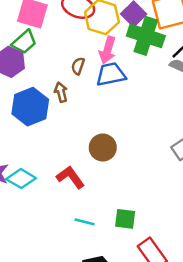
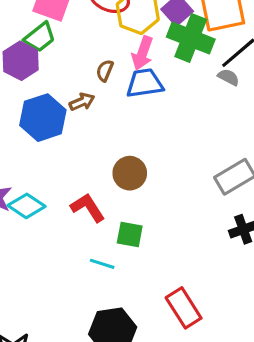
brown arrow: (61, 92) -> (82, 102), turned 78
green square: (125, 219) -> (130, 234), moved

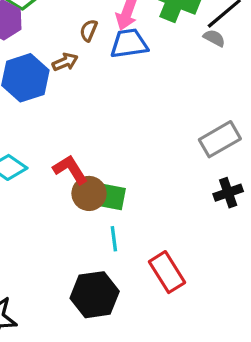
brown circle: (130, 173) -> (89, 193), moved
cyan line: (102, 264) -> (114, 239), moved, turned 65

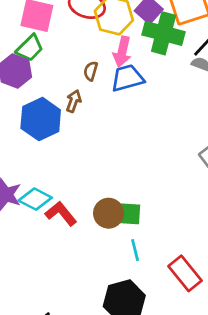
brown arrow: (65, 62) -> (74, 101), turned -40
red L-shape: (70, 170) -> (61, 214), moved

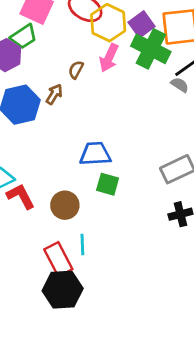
blue trapezoid: (127, 78) -> (95, 154), moved
green square: (130, 214) -> (108, 184), moved
red rectangle: (185, 273) -> (58, 259), moved

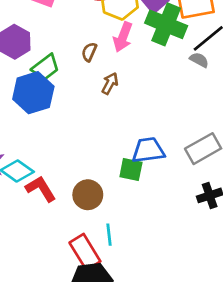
green trapezoid: (24, 37) -> (46, 67), moved
brown arrow: (54, 94) -> (110, 83), moved
blue trapezoid: (95, 154) -> (148, 150), moved

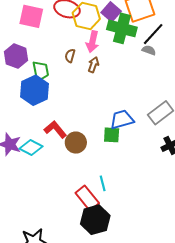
green trapezoid: (46, 67) -> (41, 71), turned -55
brown arrow: (110, 83) -> (93, 65), moved
red L-shape: (41, 189) -> (55, 129), moved
brown circle: (88, 195) -> (76, 143), moved

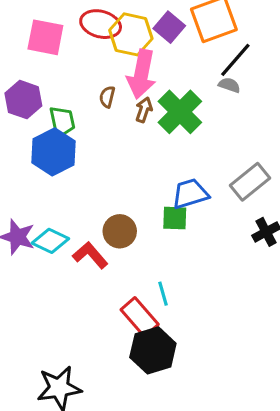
green cross: (122, 28) -> (180, 112), moved, turned 32
pink arrow: (92, 42) -> (141, 74), size x1.4
red L-shape: (55, 129) -> (90, 255), moved

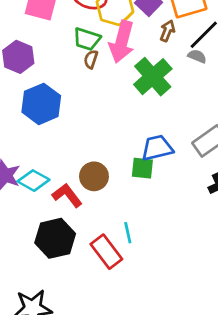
brown arrow: (144, 110) -> (167, 31), moved
green trapezoid: (62, 122) -> (87, 39), moved, turned 116
black hexagon: (153, 350) -> (55, 238), moved

